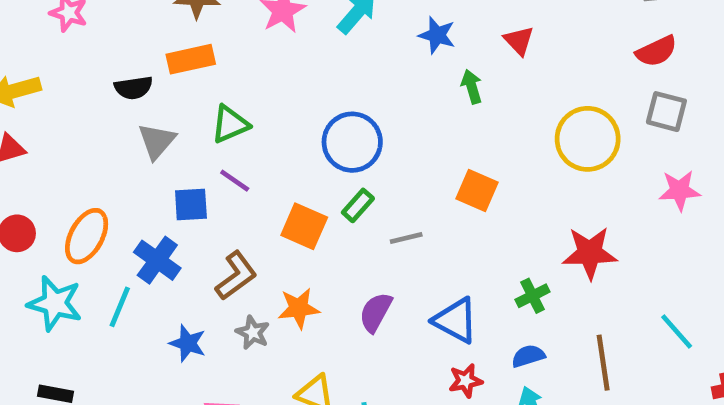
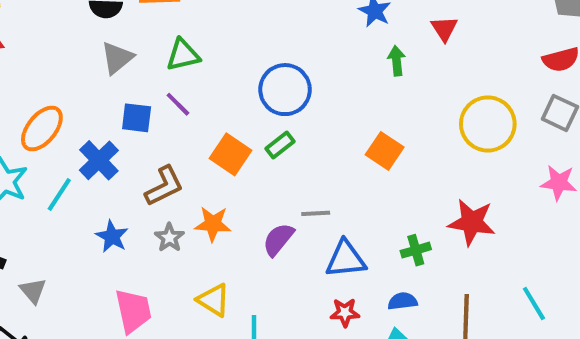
gray line: (406, 238) -> (316, 213), moved
blue triangle: (456, 320) -> (346, 259), turned -45

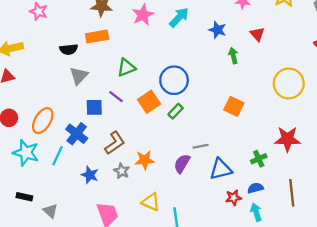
green triangle: (183, 55) -> (126, 68), moved
orange square: (230, 154) -> (149, 102), moved, turned 30
red star: (345, 313) -> (233, 198), moved

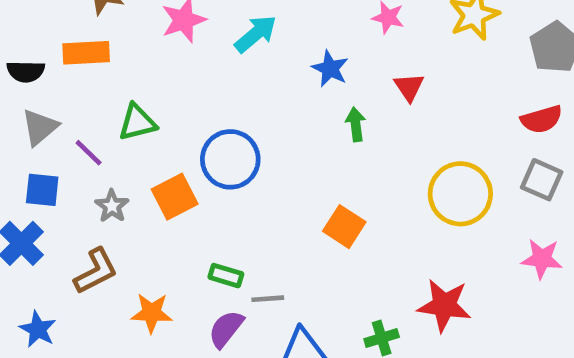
purple line: (116, 97) -> (89, 153), moved
blue square: (94, 107) -> (42, 190), moved
green rectangle: (176, 111) -> (226, 276), moved, turned 56
gray star: (122, 171) -> (112, 206), moved

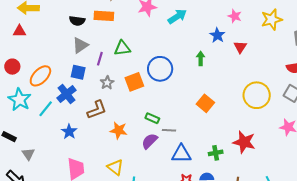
blue star: (330, 69) -> (217, 35), moved
green arrow: (356, 124) -> (201, 58), moved
purple line: (89, 153) -> (100, 59), turned 56

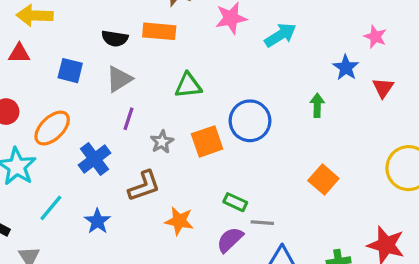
purple line: (100, 59) -> (128, 119), moved
blue square: (78, 72) -> (70, 71), moved
cyan line: (46, 109) -> (51, 208), moved

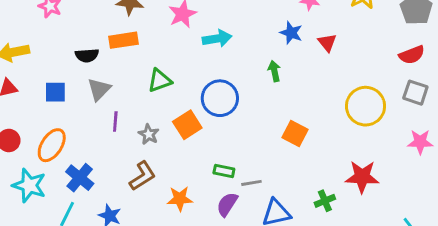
cyan arrow: (280, 35) -> (217, 38), moved, turned 36
blue cross: (94, 159) -> (80, 178), moved

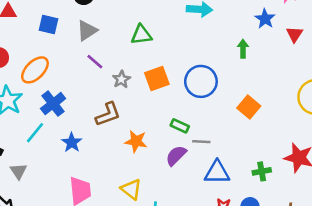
blue circle: (220, 98) -> (201, 81), moved
purple line: (115, 121) -> (95, 62), turned -66

